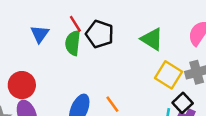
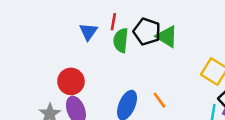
red line: (75, 24) -> (113, 22), moved, turned 42
green triangle: (152, 39) -> (167, 37), moved

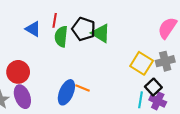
blue triangle: (88, 32) -> (33, 29), turned -35
orange line: (159, 100) -> (83, 88), moved, turned -32

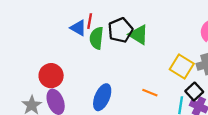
blue triangle: (33, 29) -> (78, 28), moved
black pentagon: (84, 29) -> (120, 30), turned 30
orange line: (83, 88) -> (150, 93), moved

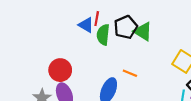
orange line: (150, 93) -> (130, 73), moved

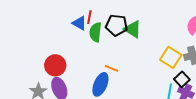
black pentagon: (126, 27) -> (117, 25), turned 30
orange line: (130, 73) -> (111, 68), moved

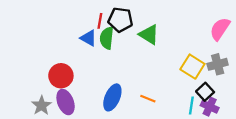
blue triangle: (79, 23) -> (88, 38), moved
black pentagon: (117, 25) -> (120, 20), moved
orange line: (111, 68) -> (148, 99), moved

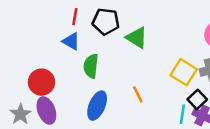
red line: (100, 21) -> (75, 17), moved
green semicircle: (107, 38) -> (91, 66), moved
orange line: (148, 99) -> (138, 94), moved, turned 42

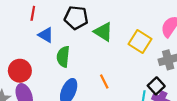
red line: (75, 17) -> (33, 13), moved
yellow square: (184, 72) -> (140, 41), moved

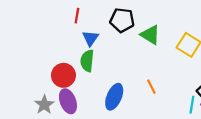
blue triangle: (46, 35) -> (91, 38), turned 35
green semicircle: (63, 57) -> (87, 61), moved

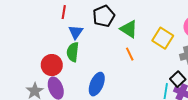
black pentagon: (122, 20) -> (104, 16), turned -30
orange line: (151, 87) -> (130, 54), moved

